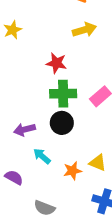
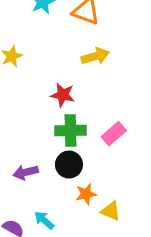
cyan arrow: (42, 156) -> (44, 220), moved
orange star: (72, 171) -> (86, 194), moved

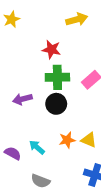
purple arrow: (26, 172) -> (22, 99), moved
orange star: (86, 194) -> (67, 140), moved

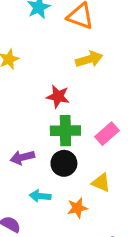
yellow triangle: (89, 140) -> (101, 183), moved
cyan arrow: (37, 147) -> (40, 196), moved, turned -35

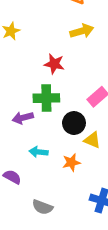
green cross: (65, 131) -> (46, 98), moved
black circle: (64, 163) -> (74, 123), moved

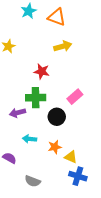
yellow triangle: (92, 140) -> (71, 157), moved

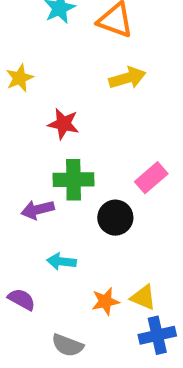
red star: (42, 71) -> (63, 124), moved
orange star: (55, 147) -> (105, 301), moved
blue cross: (78, 176) -> (157, 335), turned -30

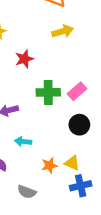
red star: (63, 124) -> (24, 59), turned -30
green cross: (73, 180) -> (48, 92), moved
black circle: (115, 218) -> (79, 125), moved

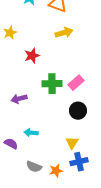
cyan arrow: (23, 141) -> (31, 133), moved
yellow triangle: (72, 163) -> (72, 143), turned 40
orange star: (49, 165) -> (56, 171), moved

